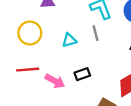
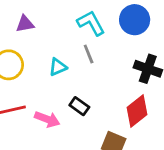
black rectangle: (82, 74) -> (79, 106), turned 63

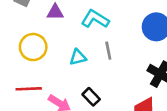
cyan L-shape: (91, 23) -> (95, 19), moved, turned -40

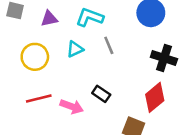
cyan triangle: (78, 57) -> (75, 49), moved

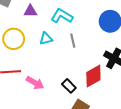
black rectangle: (101, 94) -> (69, 86), moved
red diamond: (155, 97) -> (93, 76), moved

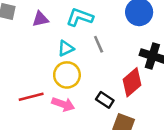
yellow circle: (14, 39) -> (67, 75), moved

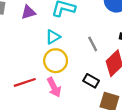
gray line: (99, 44) -> (93, 44), moved
pink arrow: (63, 104) -> (54, 87), turned 48

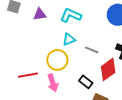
cyan triangle: (53, 37) -> (69, 39), moved
gray line: (93, 44) -> (92, 50), turned -48

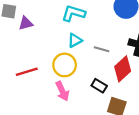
purple triangle: (40, 14) -> (26, 23), moved
red line: (28, 75) -> (27, 72), moved

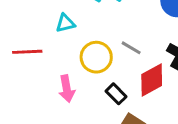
cyan triangle: (75, 40) -> (65, 23), moved
yellow circle: (65, 65) -> (96, 57), moved

